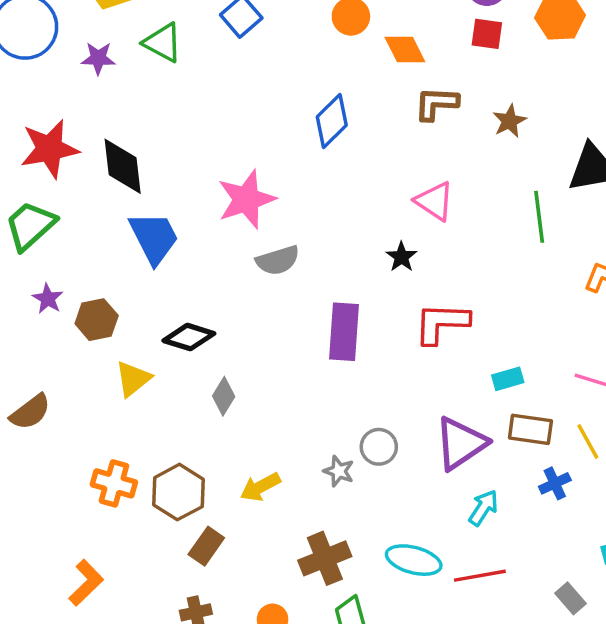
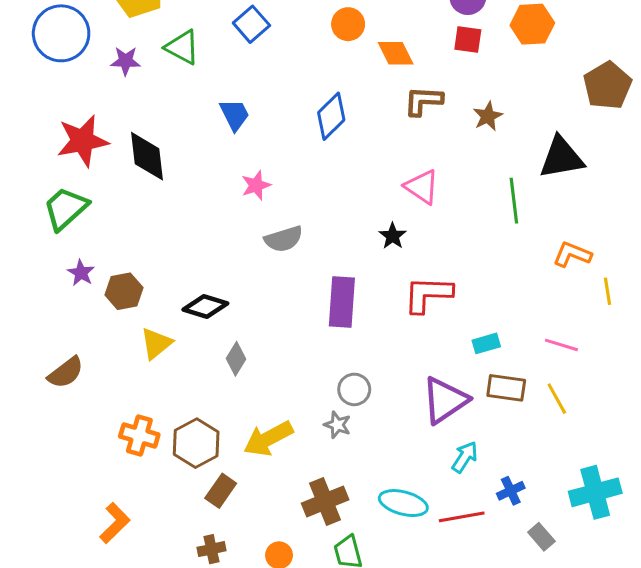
pink star: (246, 199) -> (256, 185), size x0.6
blue trapezoid: (154, 238) -> (234, 115), moved, size x0.7
gray circle: (379, 447) -> (354, 389), moved
blue cross: (555, 483) -> (511, 491), moved
yellow arrow: (260, 487) -> (268, 439), size x1.4

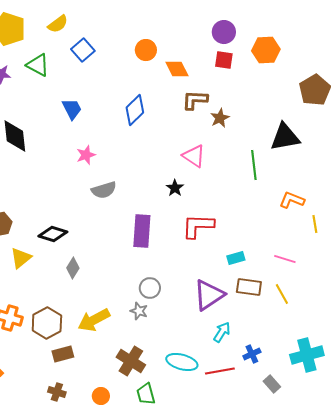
brown star: (488, 116) -> (220, 118), moved
brown rectangle: (221, 491) -> (63, 354), turned 40
brown cross: (325, 501) -> (131, 361), turned -36
brown cross: (211, 549) -> (57, 392), turned 30

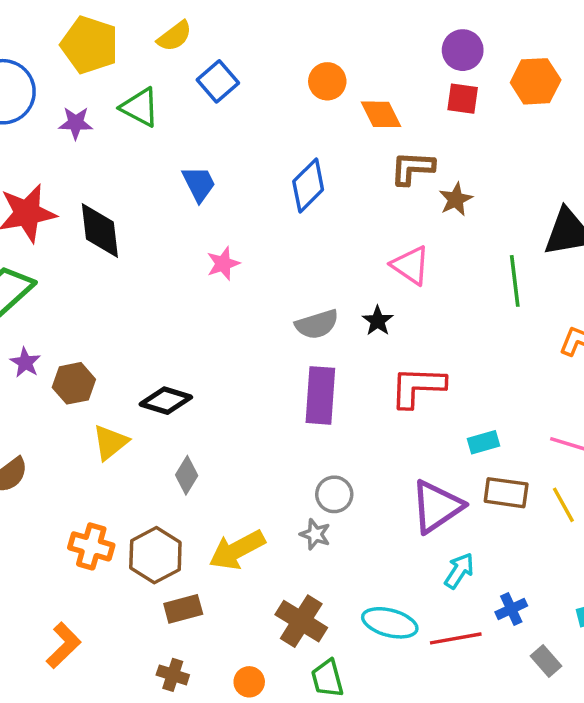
gray semicircle: (104, 190) -> (317, 324), moved
gray diamond: (73, 268) -> (187, 475), moved

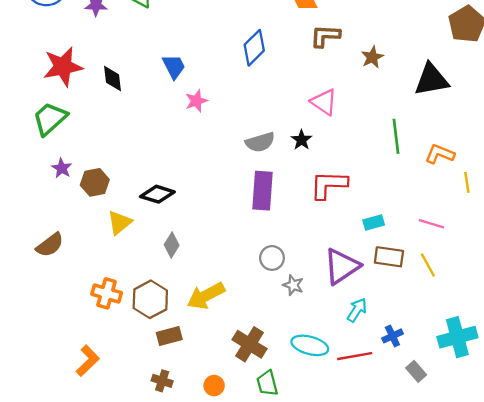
blue trapezoid: (199, 184) -> (174, 67), moved
brown star: (456, 199) -> (372, 57), moved
black diamond: (100, 231) -> (112, 78), size x0.7
green line: (515, 281) -> (396, 136), moved
gray star: (315, 534) -> (293, 285), moved

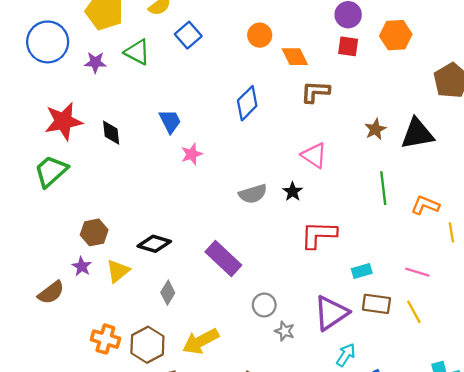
brown star: (372, 57) -> (375, 129), moved
purple star: (62, 168) -> (82, 266), moved
purple rectangle: (263, 191) -> (223, 259), moved, turned -51

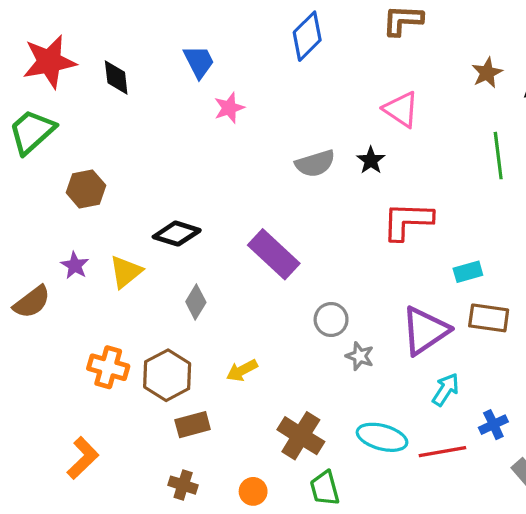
brown hexagon: (94, 232) -> (86, 189), moved
yellow arrow: (201, 341) -> (242, 370), size x0.6

